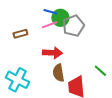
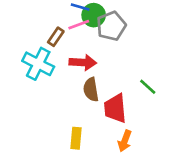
brown rectangle: (20, 34) -> (56, 37), moved, turned -40
cyan cross: (17, 80) -> (38, 64), moved

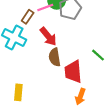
red arrow: (83, 62) -> (48, 36), turned 48
yellow rectangle: (76, 138) -> (18, 92), moved

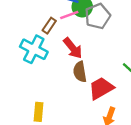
red trapezoid: (73, 72) -> (101, 88), turned 65

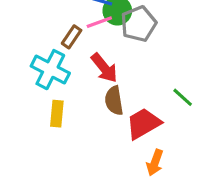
yellow rectangle: (39, 112) -> (57, 114), moved

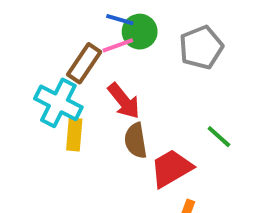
gray pentagon: (139, 24) -> (201, 47), moved
brown rectangle: (72, 37) -> (84, 63), size x1.4
yellow rectangle: (57, 114) -> (74, 135), moved

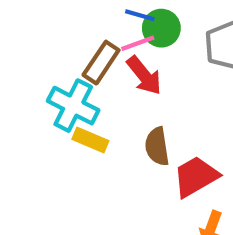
red arrow: (124, 101) -> (144, 75), moved
yellow rectangle: (74, 135) -> (90, 140), turned -72

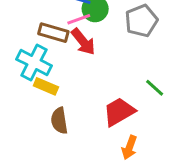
brown rectangle: (101, 63) -> (53, 33), turned 72
brown semicircle: (157, 146) -> (59, 121), moved

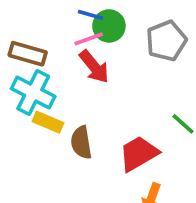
brown rectangle: (53, 33) -> (28, 54), moved
brown semicircle: (59, 121) -> (81, 142), moved

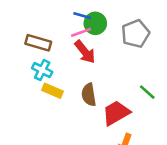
cyan cross: (33, 93) -> (42, 70), size x0.7
brown semicircle: (81, 142) -> (89, 95), moved

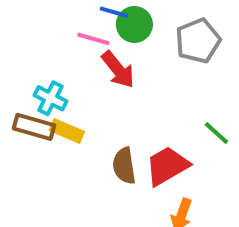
pink line: (81, 32) -> (93, 39), moved, turned 36
brown rectangle: (38, 43) -> (34, 127), moved
brown semicircle: (89, 95) -> (124, 166), moved

